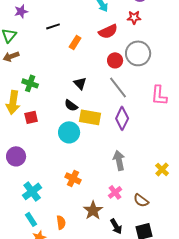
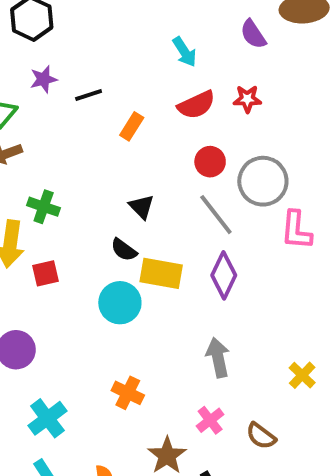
purple star: (21, 11) -> (44, 79), moved
red star: (134, 17) -> (247, 99), moved
gray circle: (138, 53) -> (263, 181), moved

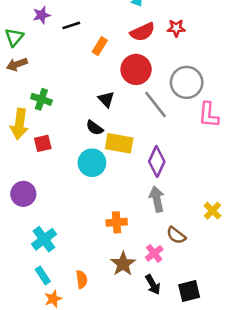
red circle: (210, 162) -> (136, 69), moved, size x1.5
purple diamond: (224, 275) -> (157, 161), moved
orange cross: (128, 393) -> (117, 222), moved, turned -30
pink cross: (210, 420) -> (154, 253), moved
brown semicircle: (261, 436) -> (176, 235), moved

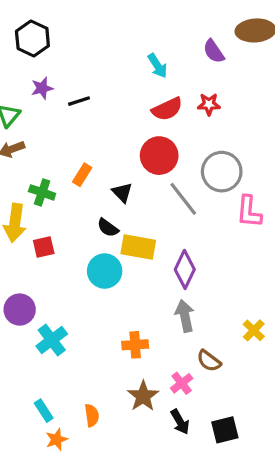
orange rectangle: (100, 46) -> (82, 175), moved
cyan cross: (44, 239) -> (52, 340), moved

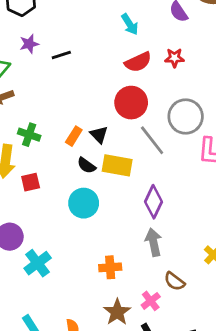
orange rectangle: (82, 175) -> (74, 136), moved
yellow rectangle: (138, 247) -> (117, 165), moved

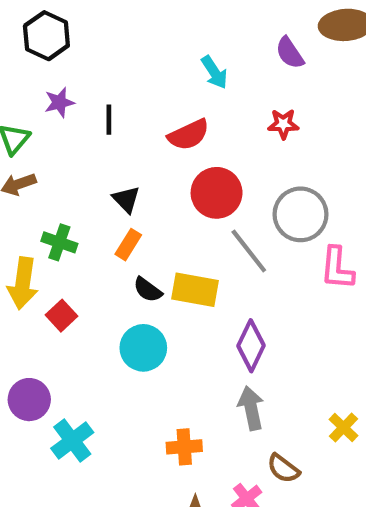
black line: (61, 55) -> (109, 120), turned -72
red semicircle: (138, 62) -> (189, 135), moved
black triangle: (99, 135) -> (126, 199), moved
red square: (31, 182) -> (62, 316), turned -30

